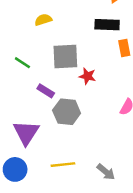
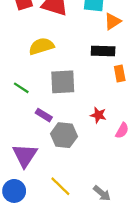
yellow semicircle: (43, 20) -> (41, 46), size x1.5
red star: (87, 76) -> (98, 115), moved
yellow line: (63, 165) -> (60, 186), turned 50

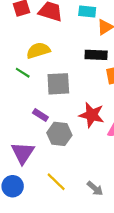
green line: (21, 88) -> (23, 73), moved
red star: (98, 115) -> (92, 115), size x1.6

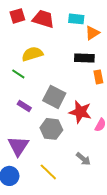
gray square: (58, 84) -> (54, 97), moved, turned 30
purple rectangle: (40, 115) -> (24, 106), moved
gray arrow: (95, 188) -> (83, 159), moved

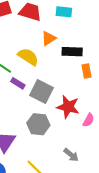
orange triangle: (92, 33) -> (49, 38), moved
yellow semicircle: (32, 54) -> (28, 57), moved, turned 50
purple rectangle: (24, 106) -> (18, 83), moved

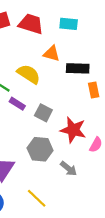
orange triangle: (49, 38) -> (51, 54), turned 49
gray square: (41, 92) -> (43, 113), size x0.7
gray arrow: (71, 155) -> (69, 169), moved

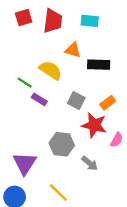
red trapezoid: (31, 24) -> (53, 21), turned 80
orange rectangle: (94, 90) -> (108, 103), moved, turned 64
gray square: (43, 113) -> (76, 101), moved

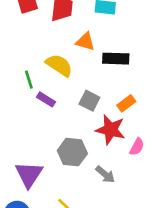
green line: (25, 83) -> (29, 80), turned 40

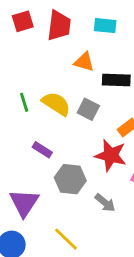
yellow semicircle: (59, 65) -> (56, 104), moved
purple rectangle: (46, 99) -> (42, 150), moved
gray square: (89, 101) -> (88, 109), moved

